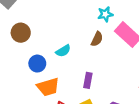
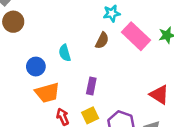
brown circle: (21, 33) -> (13, 22), moved
cyan semicircle: (63, 51) -> (65, 53), turned 104

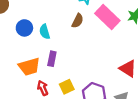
blue circle: (36, 67) -> (24, 28), moved
purple rectangle: (91, 86) -> (52, 59), moved

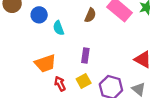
blue circle: (24, 28) -> (39, 15), moved
purple rectangle: (52, 59) -> (85, 56), moved

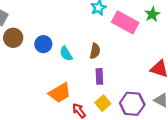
brown semicircle: (90, 15) -> (95, 51), moved

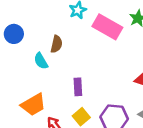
blue circle: (43, 44) -> (14, 34), moved
brown semicircle: (95, 51) -> (57, 44), moved

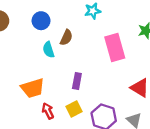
pink rectangle: (107, 27) -> (115, 47), moved, turned 32
blue circle: (14, 34) -> (41, 21), moved

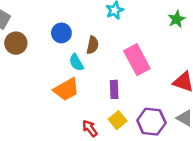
pink rectangle: (115, 47) -> (137, 60), moved
orange trapezoid: (33, 88) -> (66, 89), moved

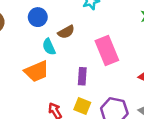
brown semicircle: (93, 45) -> (66, 32), turned 42
yellow square: (118, 120) -> (82, 106), turned -35

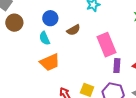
cyan semicircle: (49, 47) -> (45, 38), moved
purple rectangle: (82, 76) -> (117, 66), moved

